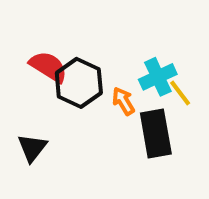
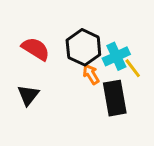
black hexagon: (79, 83) -> (83, 47), moved
black triangle: (32, 148) -> (28, 95), moved

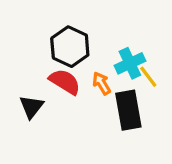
black hexagon: (83, 47) -> (70, 47), moved
red semicircle: (36, 49) -> (65, 82), moved

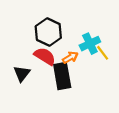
orange arrow: (102, 83) -> (70, 57), turned 91
black rectangle: (128, 110) -> (62, 76), moved

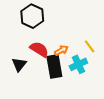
black hexagon: (48, 32) -> (32, 16), moved
cyan cross: (90, 44) -> (78, 64), moved

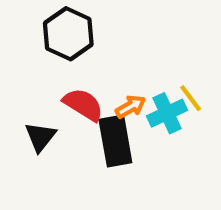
cyan cross: (78, 64) -> (167, 113), moved

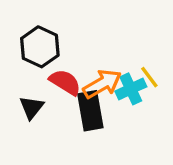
black hexagon: (68, 34) -> (40, 47), moved
orange arrow: (131, 107) -> (102, 84), size x1.6

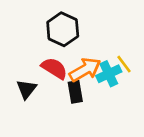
black hexagon: (40, 47) -> (63, 29), moved
black rectangle: (90, 111) -> (75, 92), size x0.7

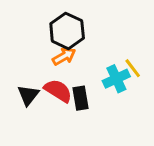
red semicircle: (54, 68) -> (58, 91), moved
orange arrow: (85, 70) -> (64, 56), moved, size x0.7

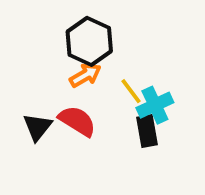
yellow line: (133, 68) -> (131, 91), moved
black rectangle: (80, 98) -> (147, 131), moved

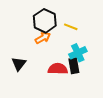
yellow line: (131, 91) -> (71, 27), moved, turned -32
red semicircle: (77, 121) -> (58, 69), moved, turned -30

